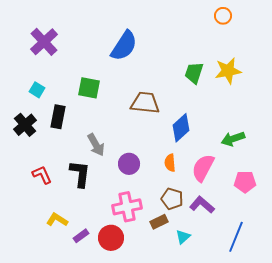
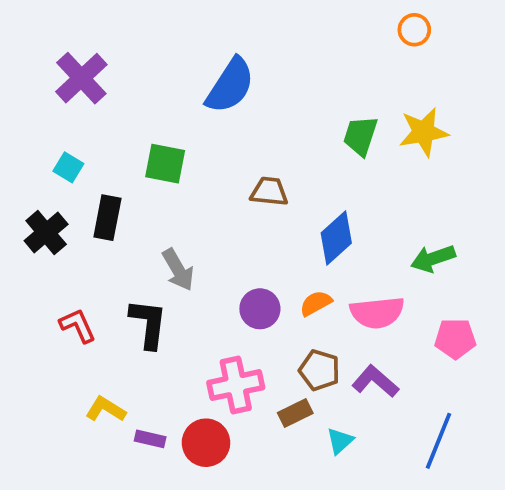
brown trapezoid: (145, 103) -> (269, 192), size x0.7
orange semicircle: (170, 163) -> (316, 303), turned 66
purple circle: (129, 164) -> (260, 309), moved
pink semicircle: (203, 168) -> (377, 313), turned -124
purple rectangle: (81, 236) -> (150, 439), turned 49

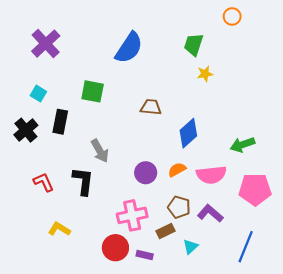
yellow star: (424, 132) -> (205, 74), moved, size x0.6
green trapezoid: (360, 136) -> (194, 45), moved
pink pentagon: (455, 339) -> (255, 189), size x1.4
purple rectangle: (150, 439) -> (145, 255), moved

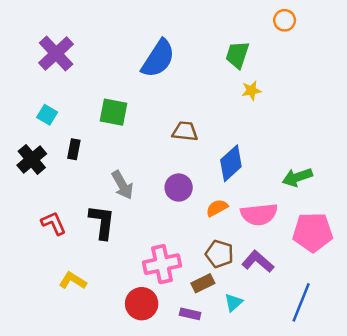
black rectangle: (60, 122) -> (74, 149), size x0.7
purple circle: (146, 173) -> (179, 188), moved
purple rectangle: (145, 255) -> (190, 314), moved

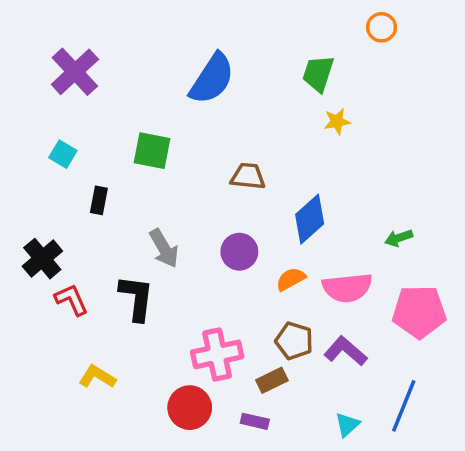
black cross: (32, 159) -> (42, 259), moved
green arrow: (297, 177) -> (399, 238), size x0.7
cyan triangle: (233, 302) -> (347, 425), moved

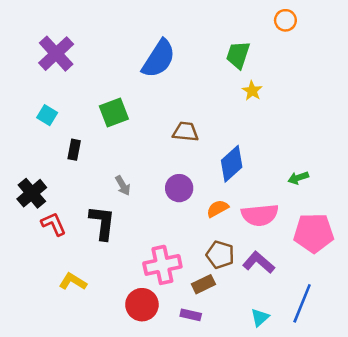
yellow star: (337, 122) -> (252, 91), turned -30
green square: (152, 151) -> (114, 113), turned -32
gray arrow: (164, 248) -> (123, 186), size x0.7

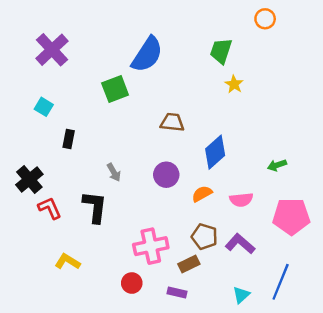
green square: (114, 113) -> (115, 89), moved
pink semicircle: (260, 215) -> (241, 200), size x0.7
red circle: (142, 305) -> (132, 283), size x0.7

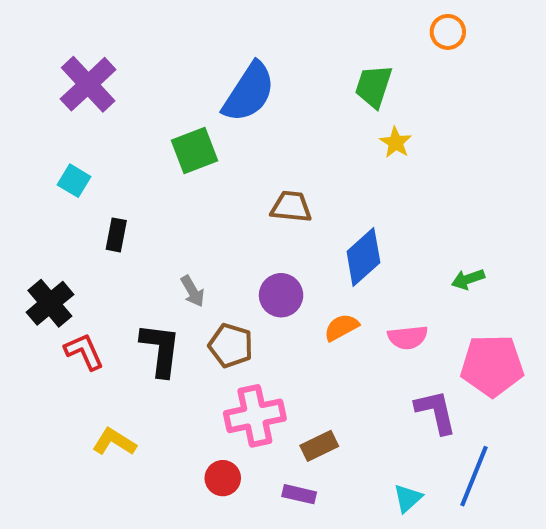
brown pentagon: (204, 237) -> (231, 345), moved
purple L-shape: (240, 244) -> (436, 412), moved, turned 36

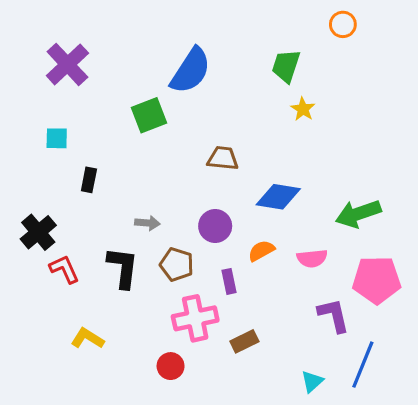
cyan square: (74, 181) -> (57, 138), turned -30
blue diamond: (363, 257) -> (278, 197), turned 51
green arrow: (468, 279) -> (358, 214), size x1.8
gray arrow: (193, 291) -> (147, 223), turned -55
purple rectangle: (299, 494) -> (229, 281), moved, turned 65

